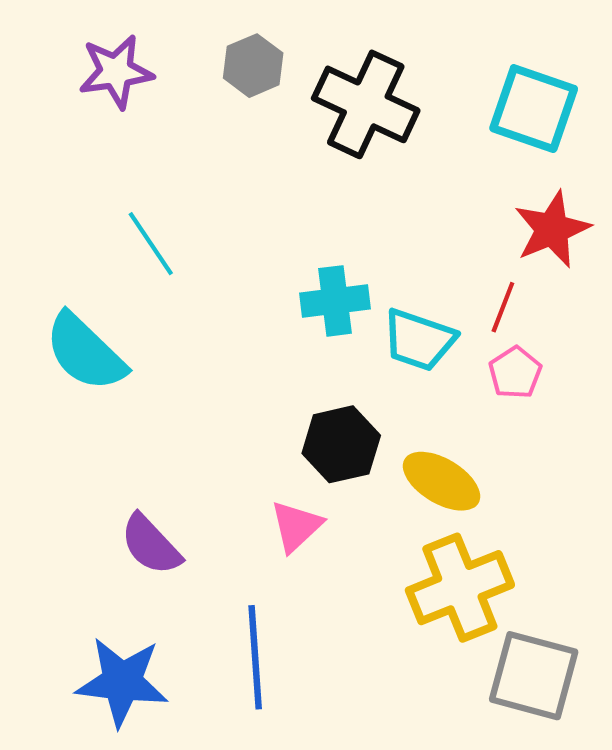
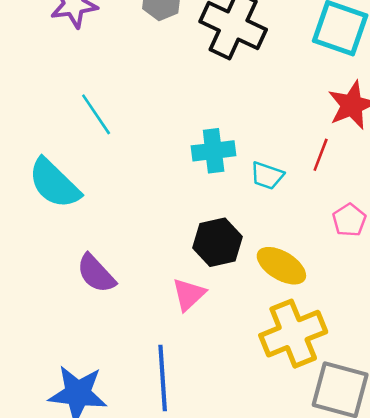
cyan trapezoid: (419, 340) -> (267, 176), size x0.7
pink pentagon: (515, 373) -> (349, 220), moved
purple semicircle: (151, 545) -> (96, 274), moved

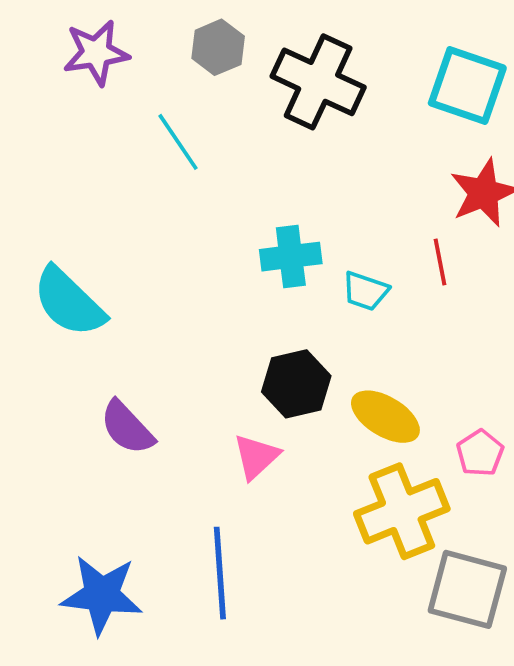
cyan line: (96, 114) -> (178, 142), moved
red line: (321, 155) -> (440, 262), turned -32
pink pentagon: (349, 220) -> (480, 453), moved

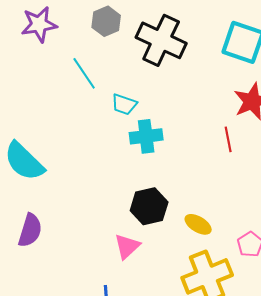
cyan trapezoid: (365, 291) -> (124, 104), moved
yellow ellipse: (385, 417) -> (198, 224), size x0.7
purple semicircle: (127, 428) -> (30, 230), moved, turned -120

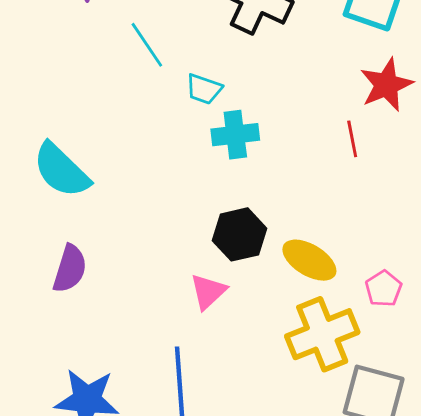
yellow ellipse: (198, 224) -> (309, 260), size x1.4

